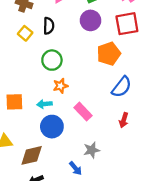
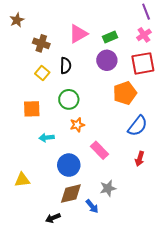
orange square: (14, 102) -> (32, 109), moved
cyan arrow: (44, 104) -> (47, 138), moved
brown diamond: (32, 155) -> (71, 194), moved

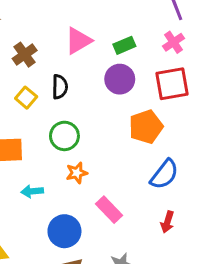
brown cross: (41, 43) -> (25, 55), turned 35

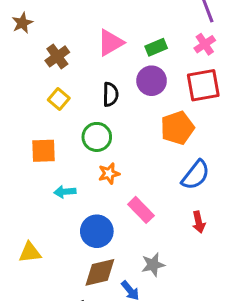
black semicircle: (60, 87) -> (110, 94), moved
red arrow: (167, 222) -> (199, 222), turned -30

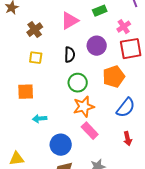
pink cross: (205, 44) -> (124, 27), moved
green rectangle: (156, 47) -> (100, 11), moved
yellow square: (59, 99) -> (36, 58), turned -32
green circle: (97, 137) -> (78, 83), moved
orange star: (109, 173) -> (84, 107), moved, size x1.5

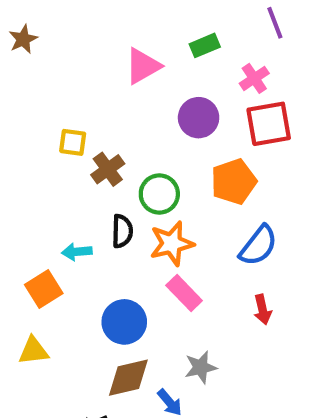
brown cross: (35, 30) -> (108, 169), moved
black semicircle: (70, 55) -> (122, 231), moved
orange square: (26, 92) -> (44, 289), moved, turned -30
cyan arrow: (40, 119) -> (77, 252), moved

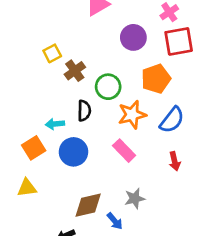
yellow square: (73, 142) -> (52, 53), turned -36
orange star: (172, 244) -> (132, 115), moved
blue circle: (124, 322) -> (73, 152), moved

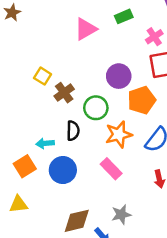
purple circle: (133, 37) -> (119, 76), moved
yellow square: (52, 53) -> (43, 76), turned -30

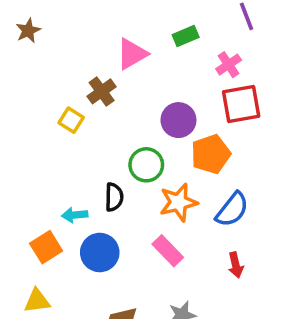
brown cross: (64, 93) -> (102, 91), moved

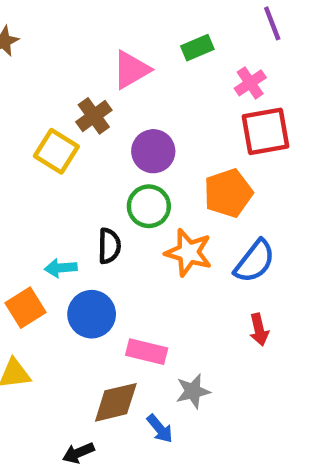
yellow square: (71, 120) -> (56, 151), size x1.4
purple circle: (178, 120) -> (153, 151), moved
orange star: (178, 202) -> (189, 253), turned 30
pink rectangle: (168, 251) -> (147, 352), moved, turned -32

